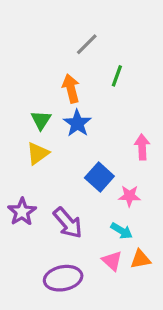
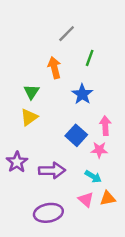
blue star: (77, 123) -> (82, 94), moved
pink arrow: (142, 147) -> (105, 126), moved
purple arrow: (68, 223) -> (52, 170), turned -50

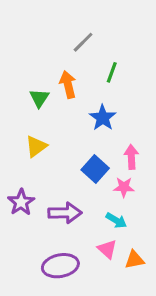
green triangle: (31, 92) -> (39, 98), moved
orange triangle: (108, 198) -> (134, 260), moved

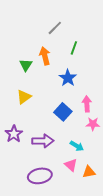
pink star: (124, 187) -> (93, 124), moved

